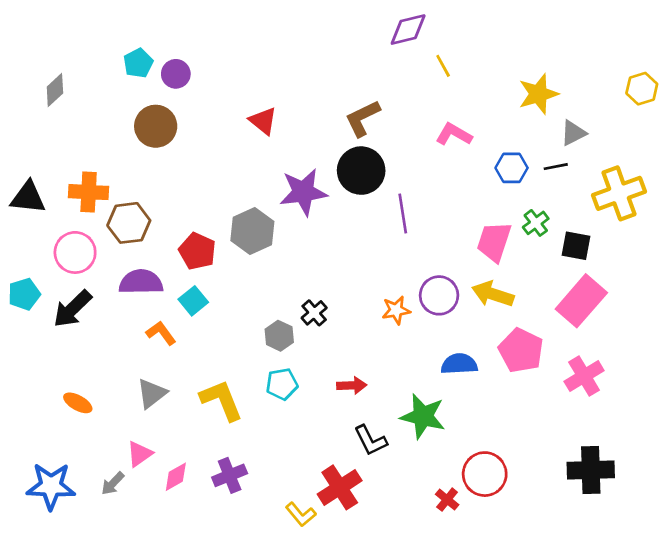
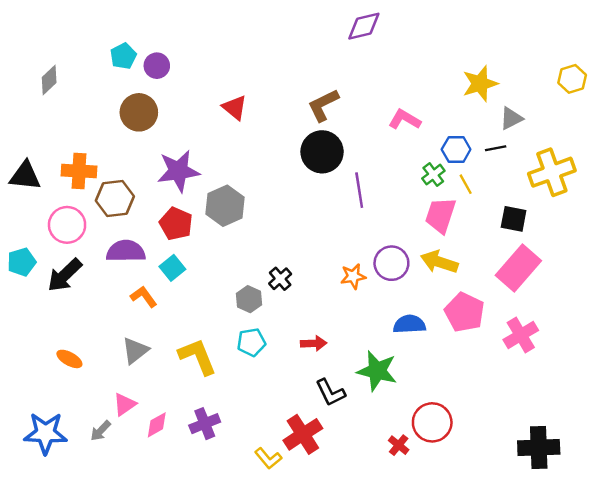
yellow line: (443, 66) -> (466, 184), moved
purple star: (303, 192) -> (178, 171), moved
green cross: (536, 223) -> (433, 175), moved
black cross: (591, 470) -> (539, 448), moved

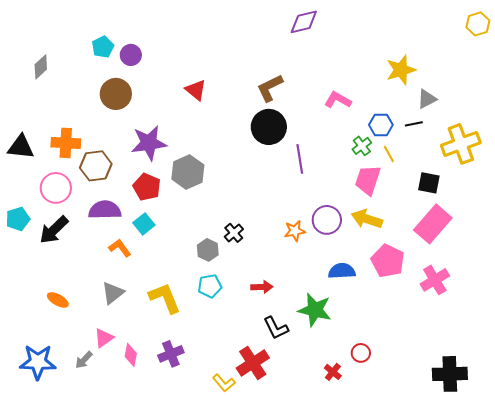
yellow hexagon: (572, 79) -> (478, 24), moved
red circle: (432, 422) -> (361, 353), size x0.6
pink diamond: (157, 425) -> (131, 355), turned -50

